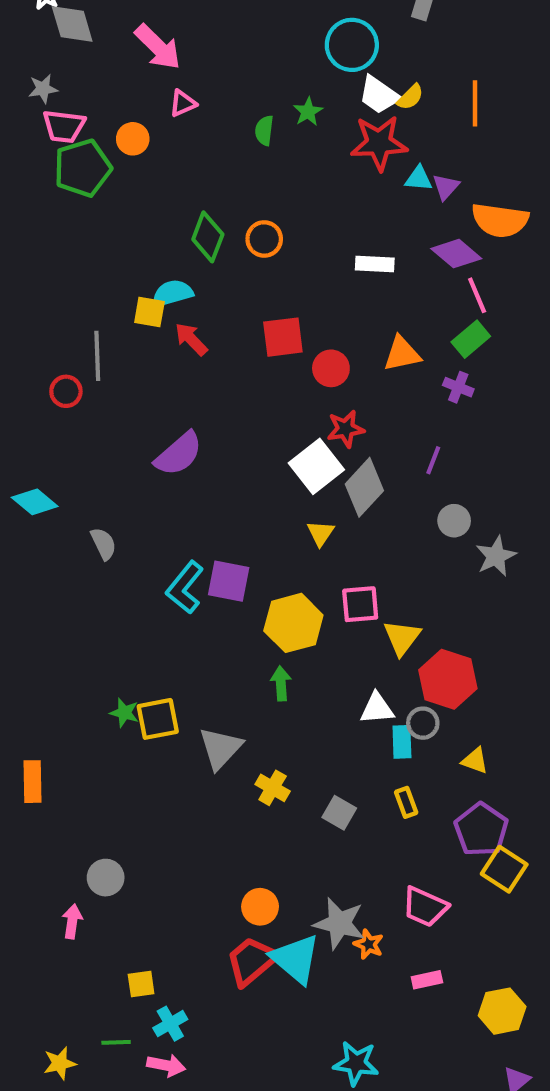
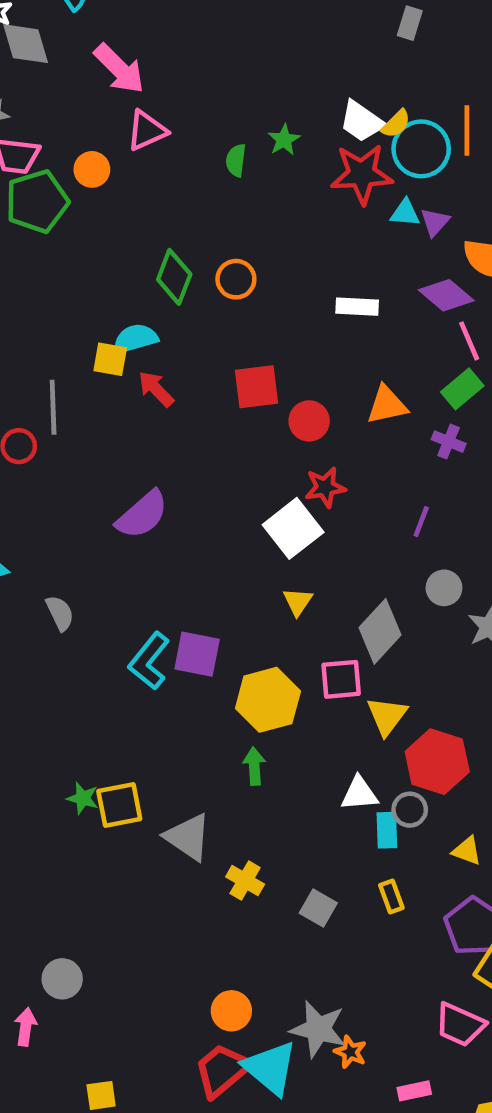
cyan circle: (352, 45) -> (421, 149), moved
pink triangle: (183, 103) -> (147, 131), size x1.4
gray diamond: (364, 487) -> (380, 631), moved
gray triangle: (220, 748) -> (188, 837), turned -39
pink trapezoid: (425, 907) -> (460, 1025), moved

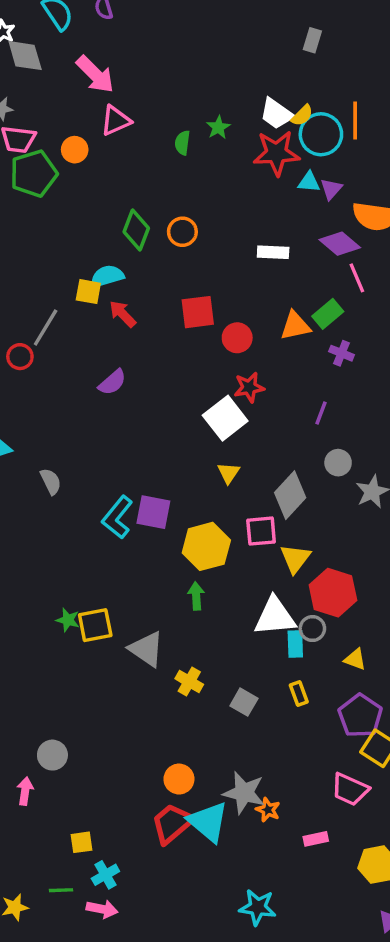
green rectangle: (462, 389) -> (328, 314), moved
gray line: (53, 407) -> (46, 328), turned 33
purple semicircle: (142, 515) -> (112, 382), moved, size x0.7
white triangle: (359, 794) -> (275, 617), size x1.5

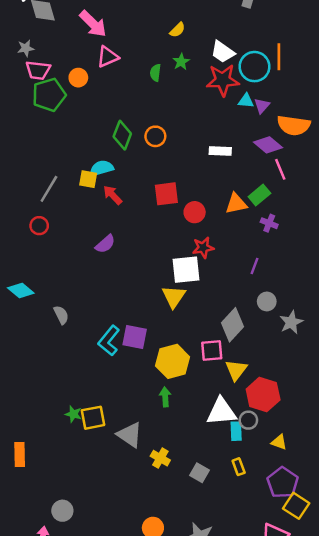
yellow semicircle: (302, 115) -> (177, 30), moved
gray line: (46, 328) -> (49, 189), moved
white square: (225, 418) -> (186, 270), turned 32
yellow triangle: (229, 473) -> (174, 297), moved, size x1.5

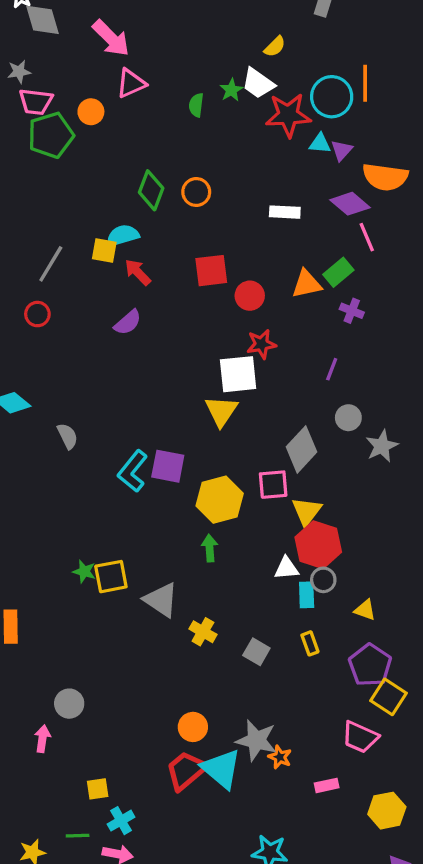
yellow semicircle: (177, 30) -> (275, 47), moved
white trapezoid: (223, 52) -> (258, 83), moved
purple semicircle: (105, 244) -> (128, 322), moved
red hexagon: (263, 394) -> (318, 545), moved
white triangle: (221, 412) -> (287, 568), size x0.6

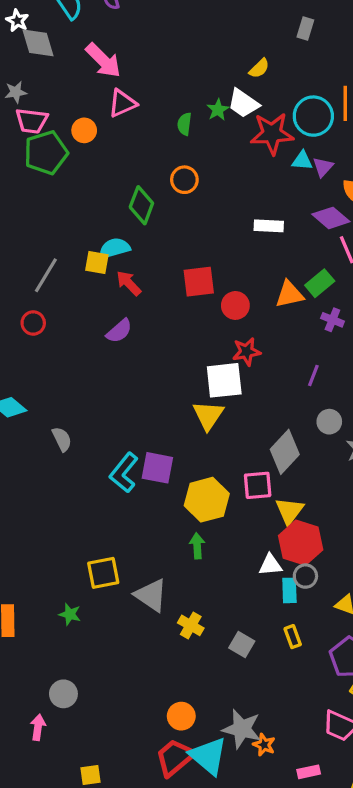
orange circle: (196, 192) -> (184, 180), moved
green star: (84, 571) -> (70, 614), moved

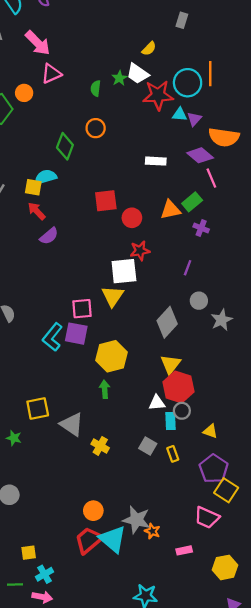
red arrow: (129, 283) -> (37, 211), moved
pink square: (258, 485) -> (82, 309), moved
gray square: (242, 645) -> (148, 446), moved

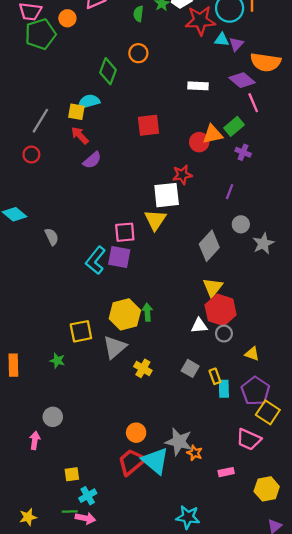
red circle: (132, 218) -> (199, 142), moved
yellow hexagon: (111, 356) -> (125, 314), moved
cyan rectangle: (171, 421) -> (224, 389), moved
gray triangle: (72, 424) -> (115, 347), turned 45
green line: (15, 584) -> (70, 511), moved

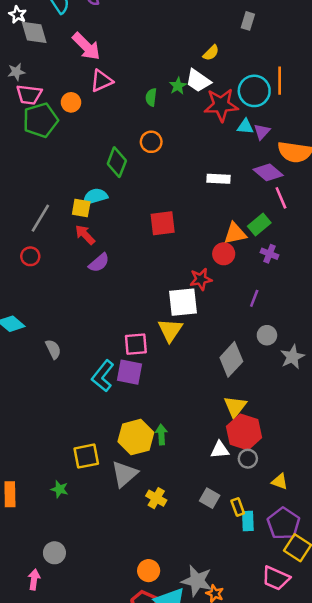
red circle: (199, 142) -> (224, 254), moved

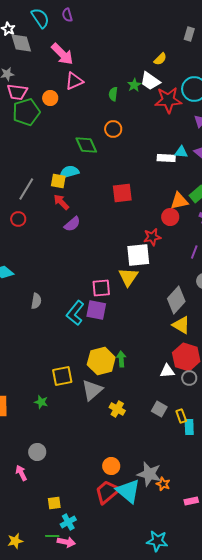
cyan triangle: (245, 127) -> (181, 152), moved
green diamond: (117, 162) -> (86, 145), turned -45
gray semicircle: (53, 349) -> (36, 301), moved, turned 35
yellow triangle: (235, 406) -> (181, 325), moved, turned -36
pink arrow: (34, 580) -> (21, 473), turned -35

